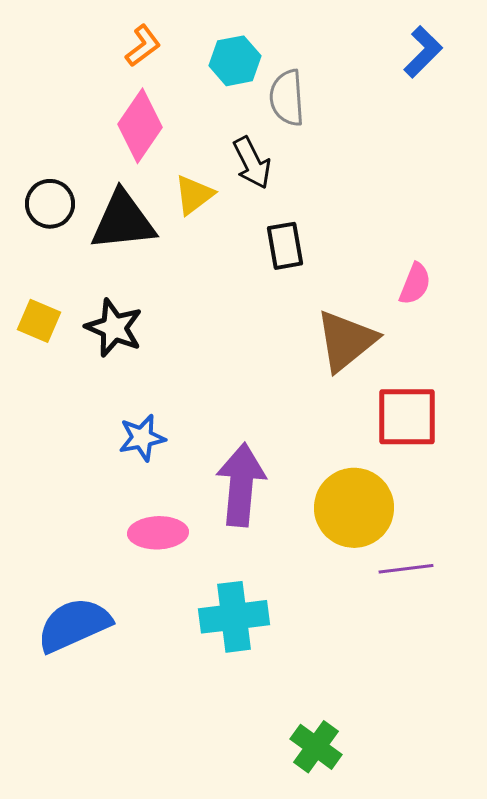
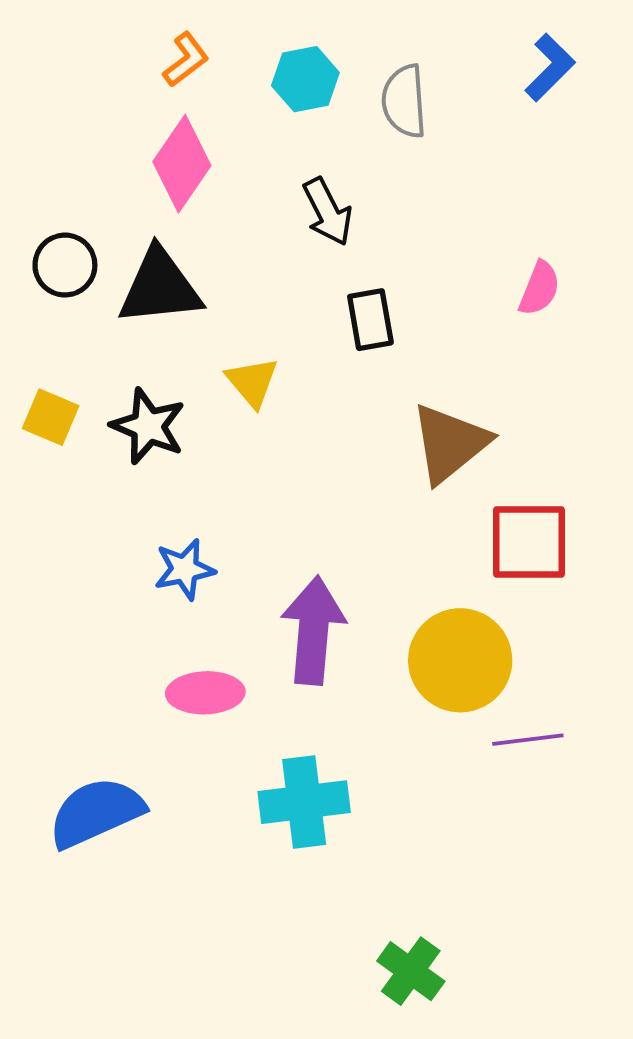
gray semicircle: (287, 98) -> (404, 101), moved
yellow triangle: (194, 195) -> (252, 382), moved, turned -33
pink semicircle: (415, 284) -> (539, 288), moved

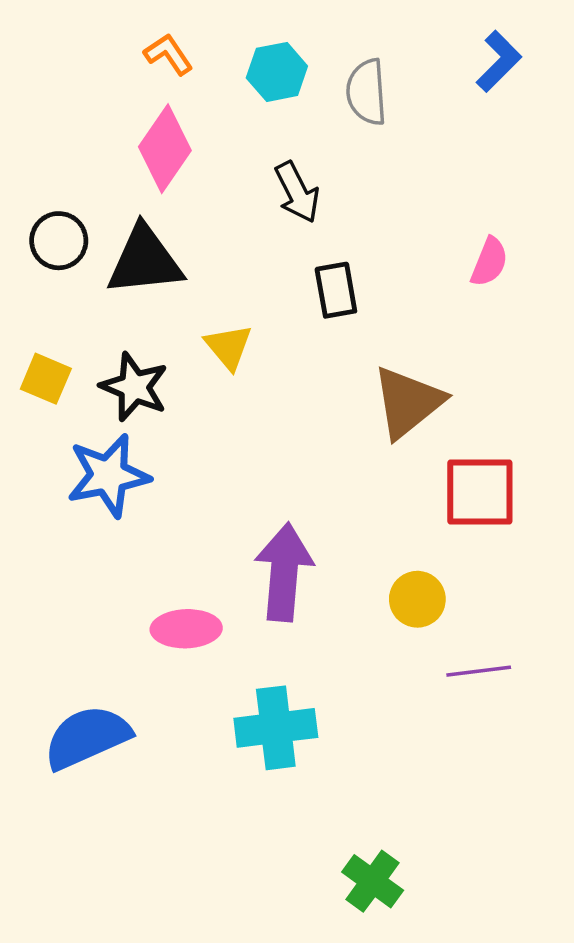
orange L-shape: (186, 60) -> (168, 54), turned -87
blue star: (185, 569) -> (108, 475), moved, size x1.5
yellow circle: (460, 660) -> (417, 599), size x0.6

